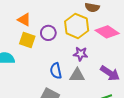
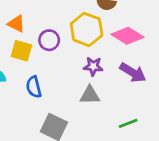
blue semicircle: (56, 71) -> (34, 87), moved
purple arrow: (110, 73) -> (133, 73), moved

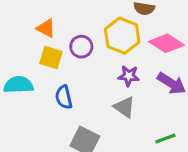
gray triangle: (90, 95) -> (124, 107), turned 35

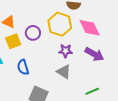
pink diamond: (166, 43) -> (90, 28), turned 35
yellow square: (51, 58) -> (13, 41), turned -35

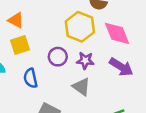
purple circle: (33, 33) -> (58, 57), moved

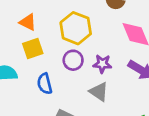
yellow hexagon: (80, 27) -> (76, 28), moved

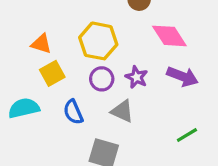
purple star: (102, 64) -> (137, 77), turned 30
gray triangle: (99, 92) -> (122, 111), moved

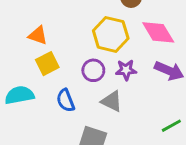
yellow hexagon: (98, 41) -> (111, 34), moved
purple star: (137, 77) -> (126, 70), turned -30

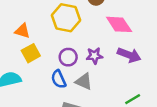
yellow hexagon: (111, 34) -> (66, 18), moved
blue semicircle: (66, 100) -> (59, 79), moved

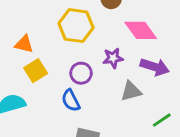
purple star: (94, 56) -> (113, 58), moved
gray triangle: (84, 81) -> (131, 91), moved, turned -36

